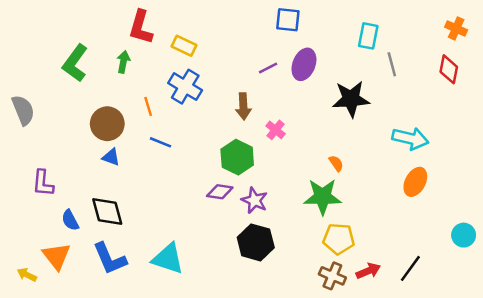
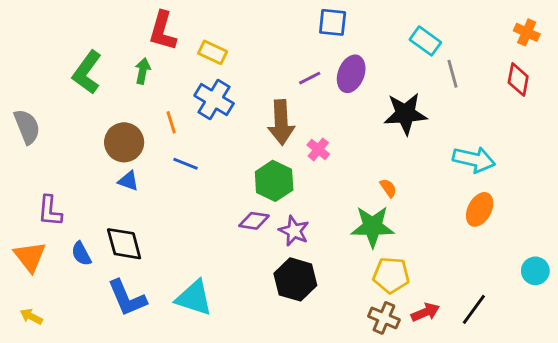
cyan rectangle: (368, 36) -> (425, 41), turned -65
brown arrow: (243, 106) -> (281, 122), size x1.4
orange triangle: (57, 256) -> (30, 257), moved

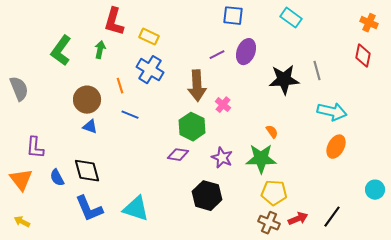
cyan rectangle: (425, 41) -> (291, 18), moved
gray line: (452, 74) -> (317, 71), moved
purple star: (294, 231) -> (222, 158), moved

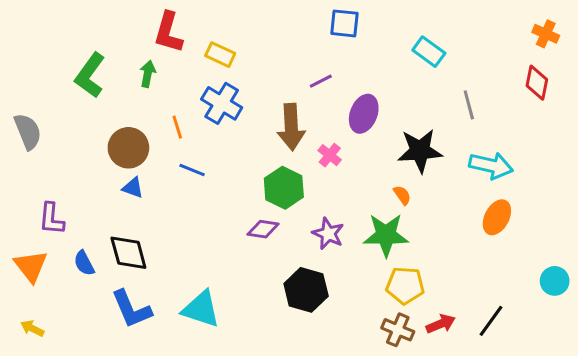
cyan rectangle: (291, 18) -> (429, 52), moved
purple ellipse: (246, 52) -> (364, 114), moved
black star: (284, 80) -> (420, 151), moved

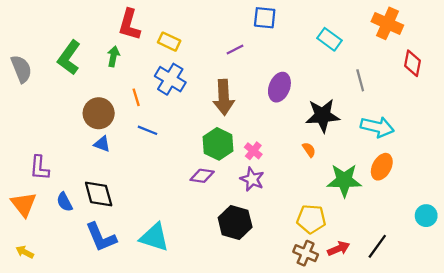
orange cross: (546, 34) -> (387, 23), moved, size x1.5
purple line: (321, 81) -> (235, 50), moved
gray semicircle: (28, 131) -> (21, 69), moved
pink cross: (330, 155) -> (253, 151), moved
green star: (386, 235) -> (344, 180), moved

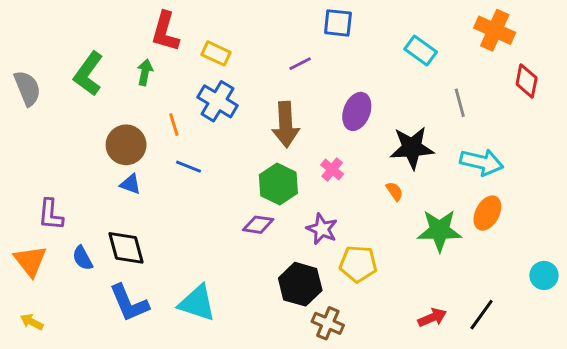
pink cross: (253, 151) -> (332, 170), moved
yellow pentagon: (311, 219) -> (358, 264), moved
brown cross: (306, 253) -> (328, 323), moved

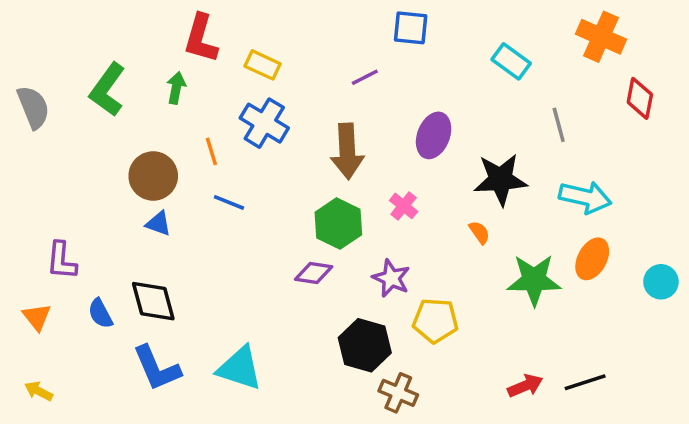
orange triangle: (30, 261) -> (37, 317), size x0.7
cyan circle: (544, 275) -> (661, 282), moved
black line: (482, 315) -> (585, 382), turned 36

